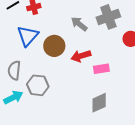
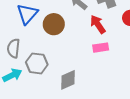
red arrow: (81, 56) -> (98, 24), moved, turned 72
gray diamond: (99, 103) -> (68, 80), moved

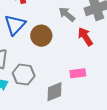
pink rectangle: (101, 48) -> (78, 73), moved

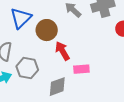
red arrow: (85, 37) -> (62, 51), moved

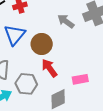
red arrow: (62, 51) -> (49, 68), moved

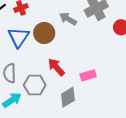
brown circle: (42, 44) -> (44, 33), moved

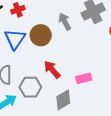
gray arrow: (68, 19) -> (65, 22), turned 30

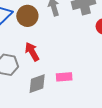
pink rectangle: (84, 78) -> (64, 77), moved

